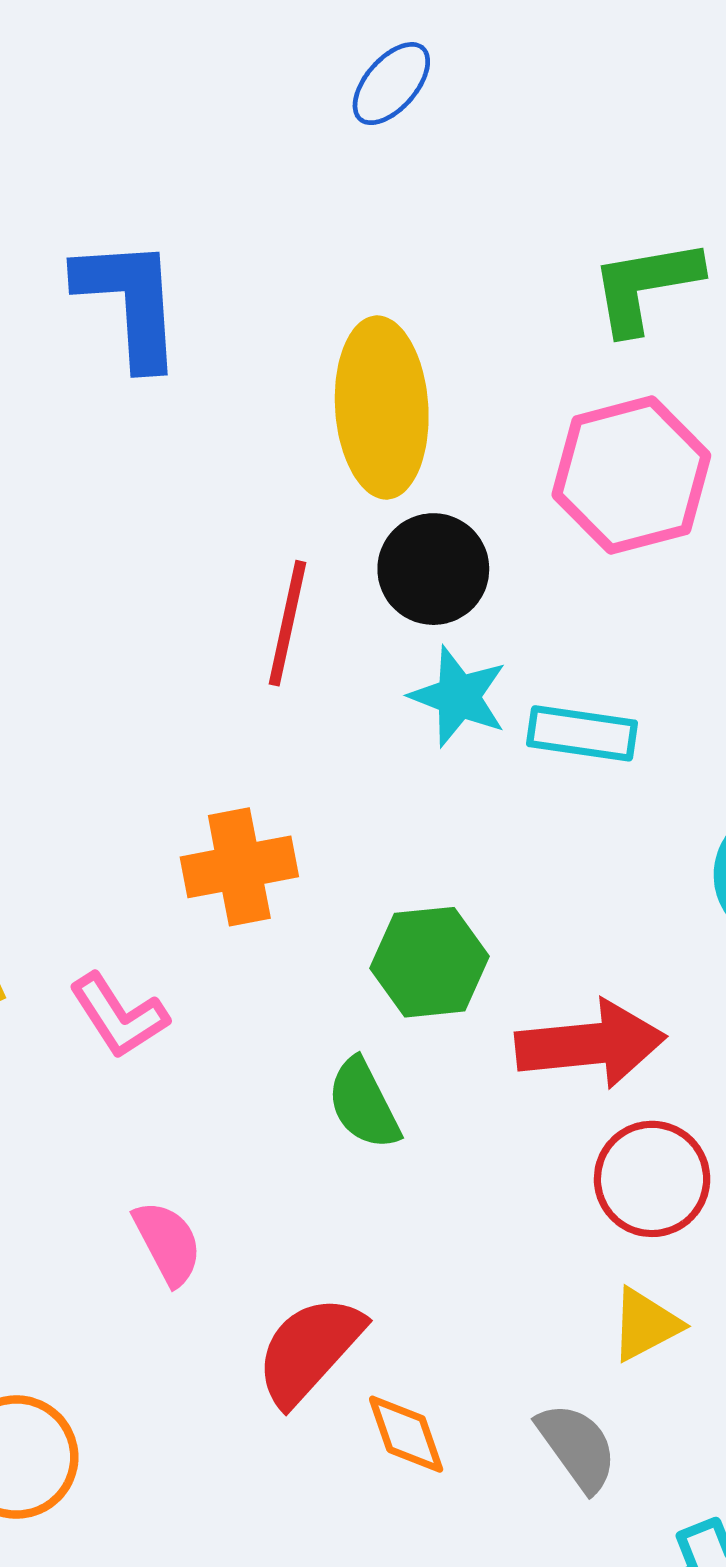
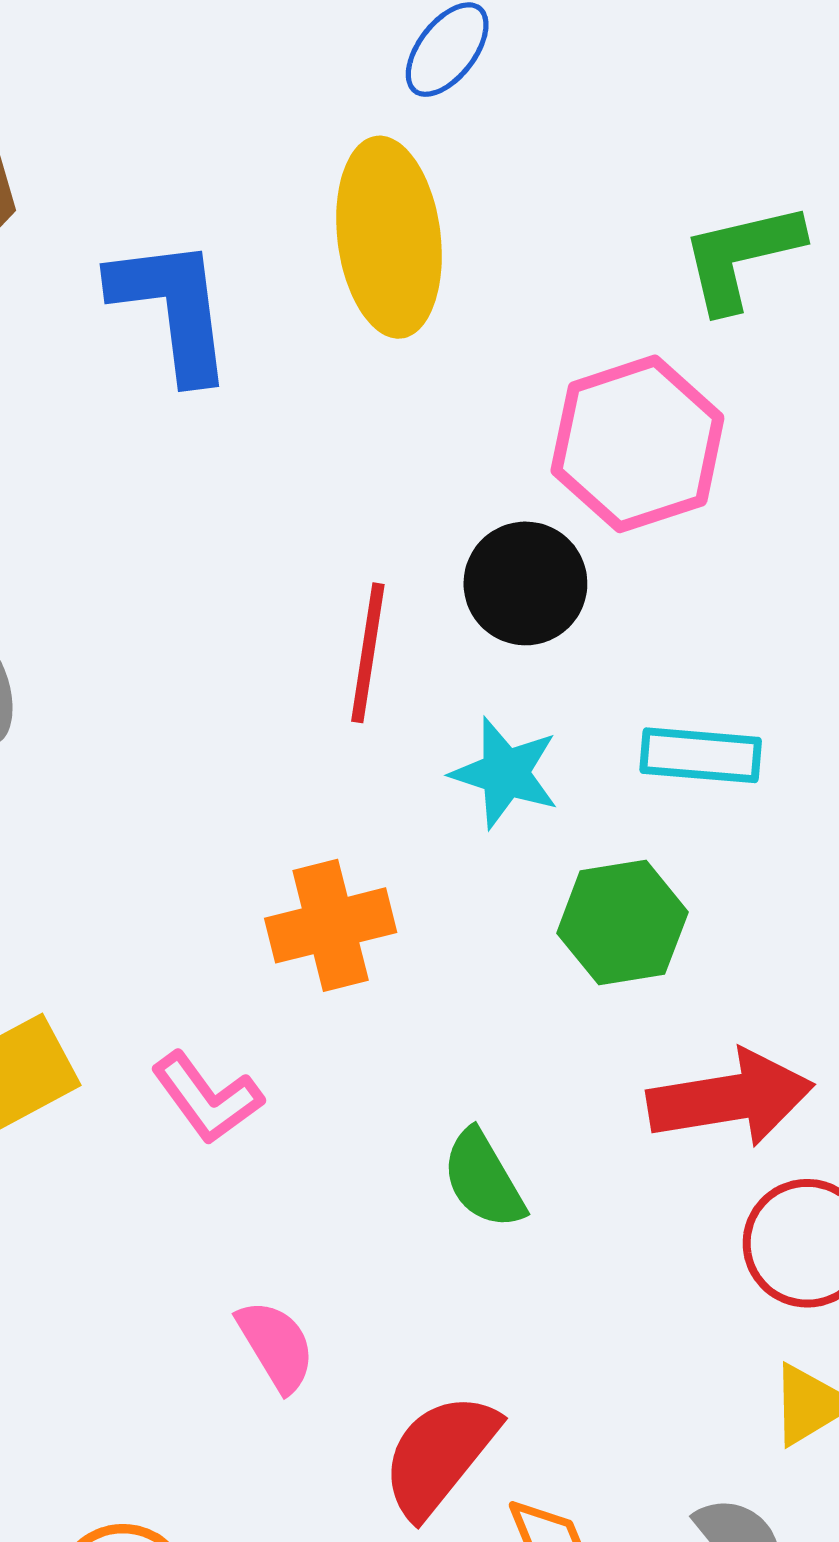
yellow ellipse: (382, 407) -> (389, 237), moved
pink hexagon: (631, 475) -> (637, 444), moved
cyan star: (458, 697) -> (505, 773), moved
green hexagon: (430, 962) -> (622, 923), moved

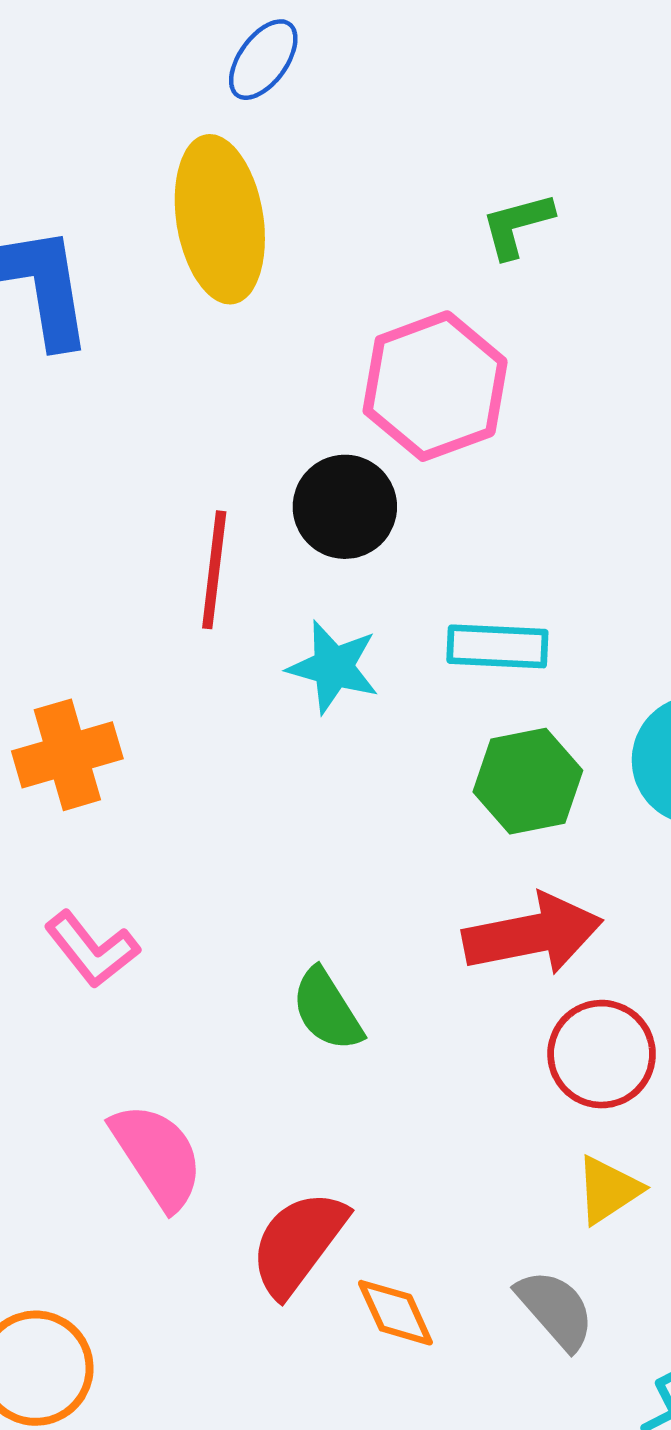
green L-shape: (741, 256) -> (517, 225), size x0.7
green hexagon: (622, 923) -> (528, 781), moved
orange cross: (331, 925) -> (67, 755), moved
pink semicircle: (276, 1346) -> (157, 1156), size x1.4

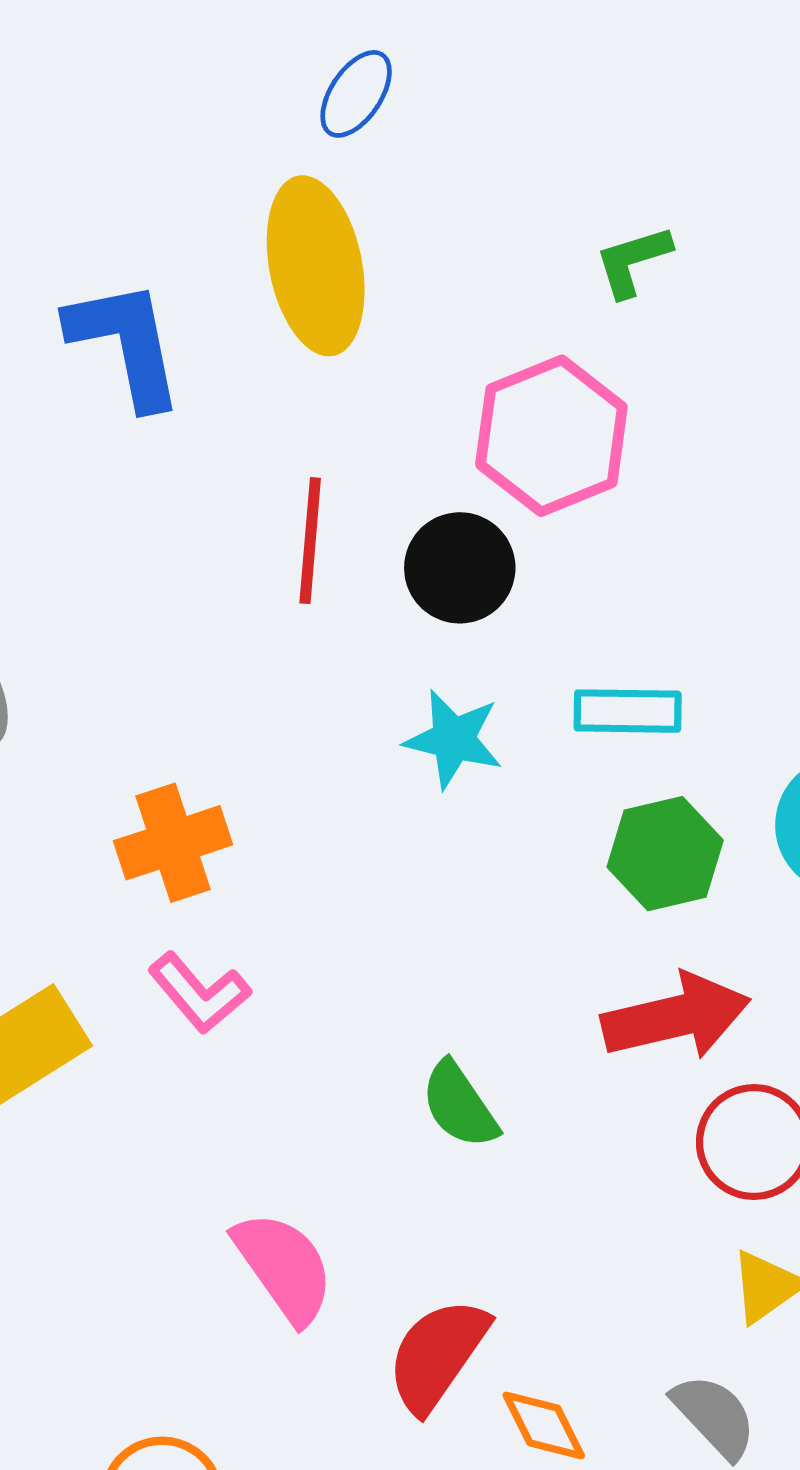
red line: (214, 570) -> (310, 541), moved
pink L-shape: (92, 949) -> (199, 993), moved

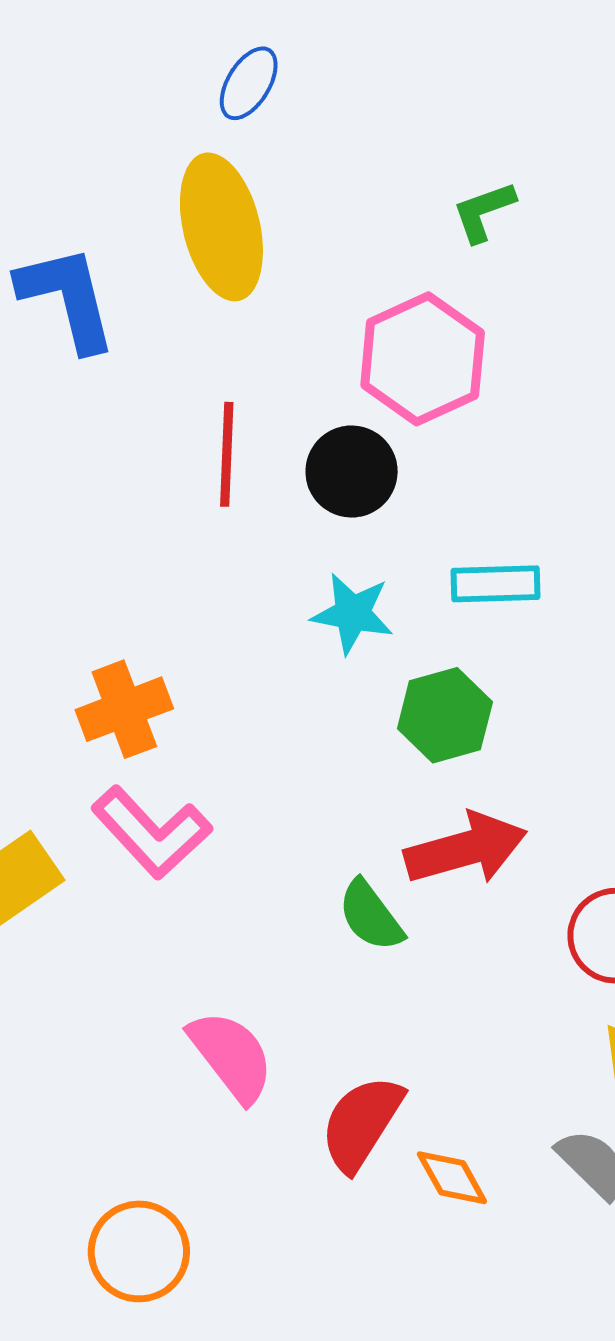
green hexagon: (665, 854) -> (445, 715), moved
pink L-shape: (199, 993) -> (151, 832), size x1.4
red arrow: (676, 1017) -> (466, 849), moved

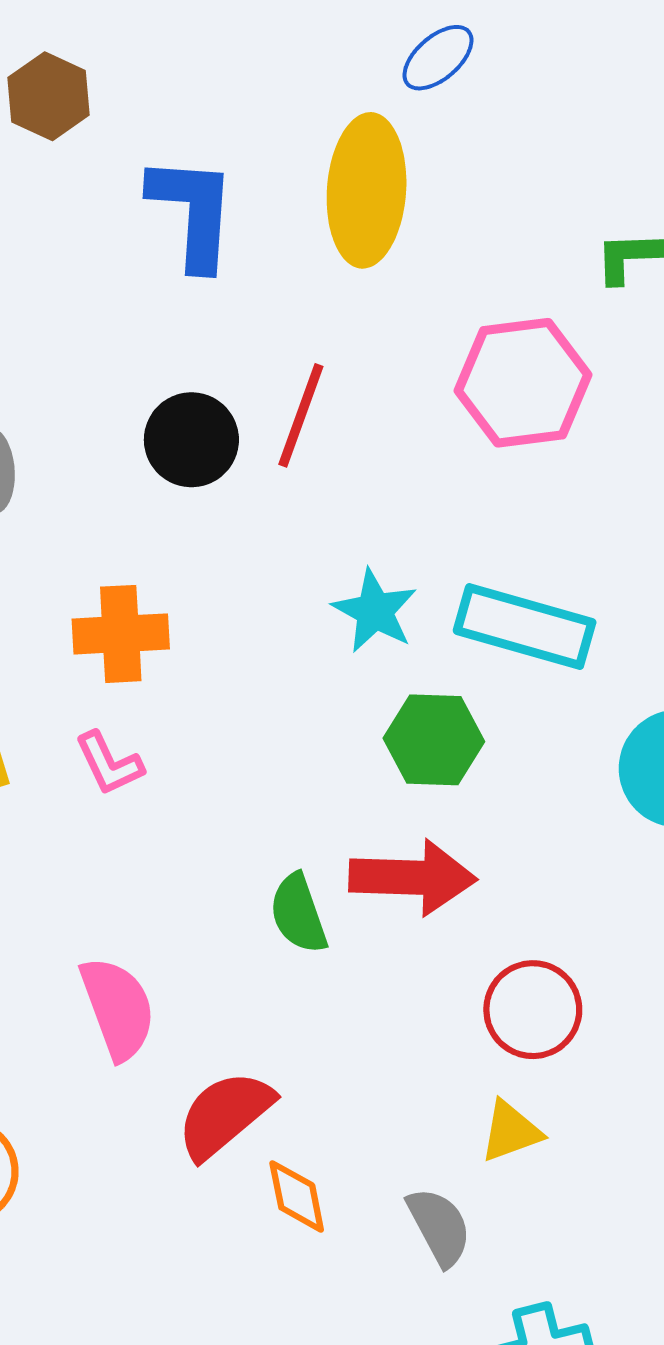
black circle: (352, 472) -> (191, 440), moved
cyan rectangle: (496, 584) -> (525, 627), size x1.5
pink L-shape: (151, 832) -> (109, 763), size x0.6

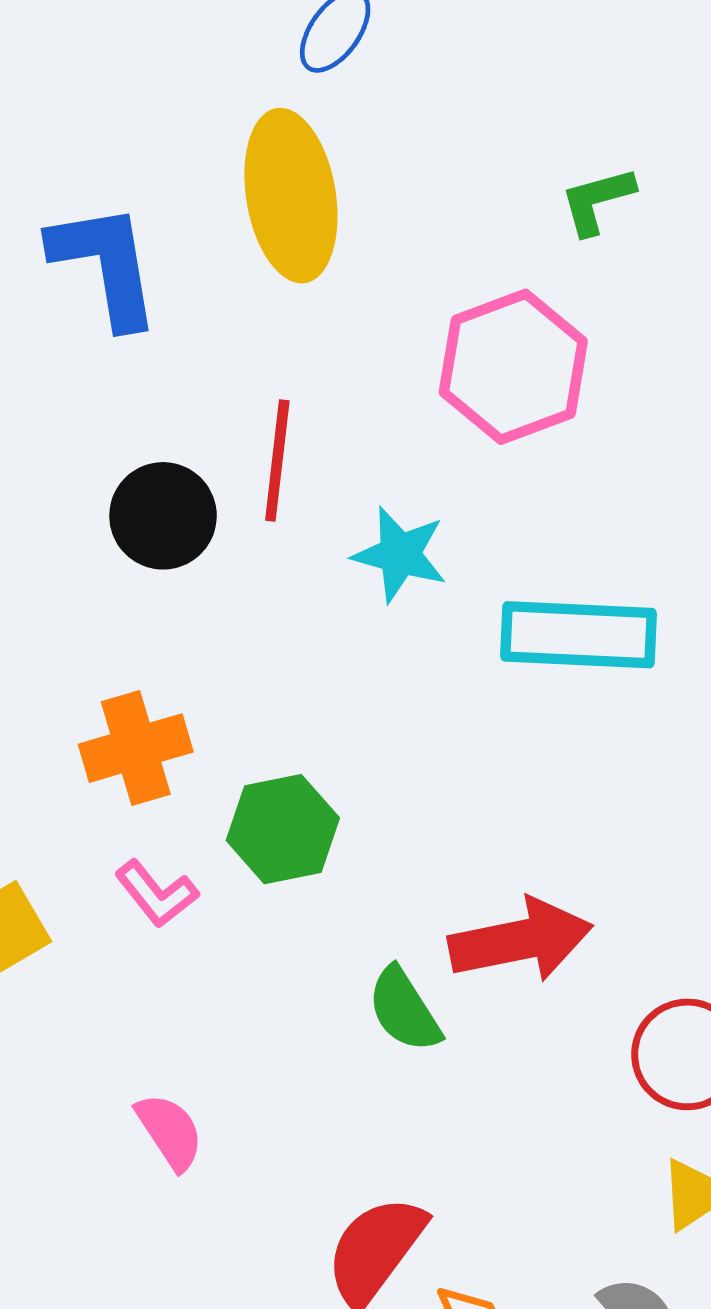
cyan star: (375, 611) -> (400, 554), moved
green hexagon: (434, 740) -> (283, 829), moved
pink semicircle: (118, 1008) -> (170, 1132), moved, size x0.7

